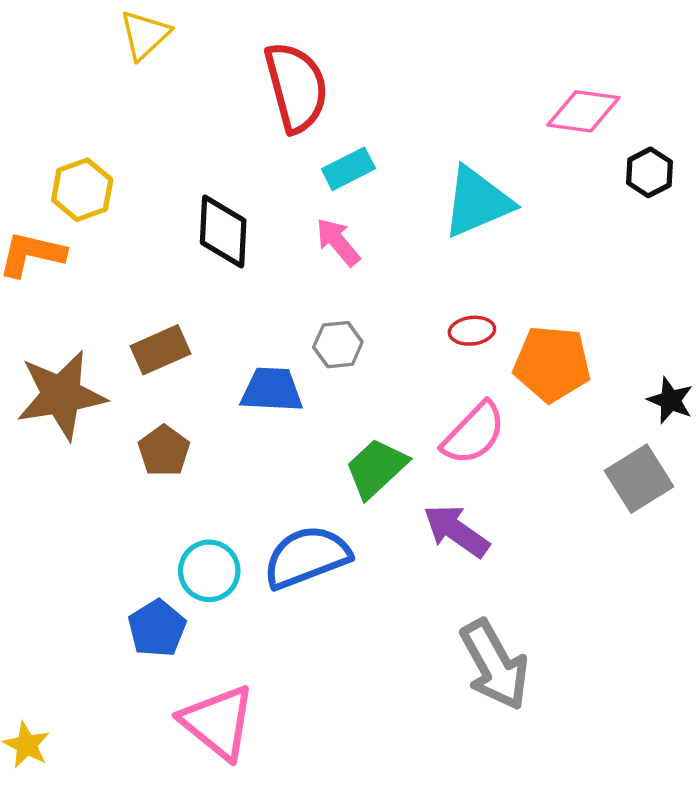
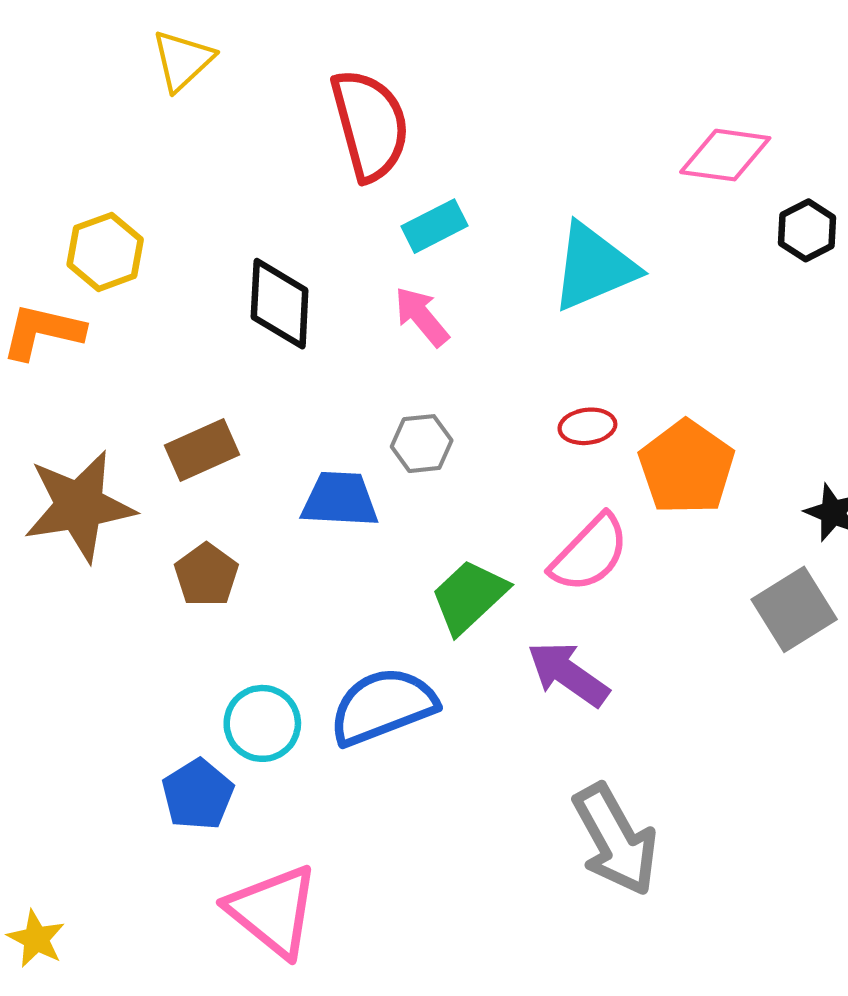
orange pentagon: (552, 364) -> (686, 467), turned 30

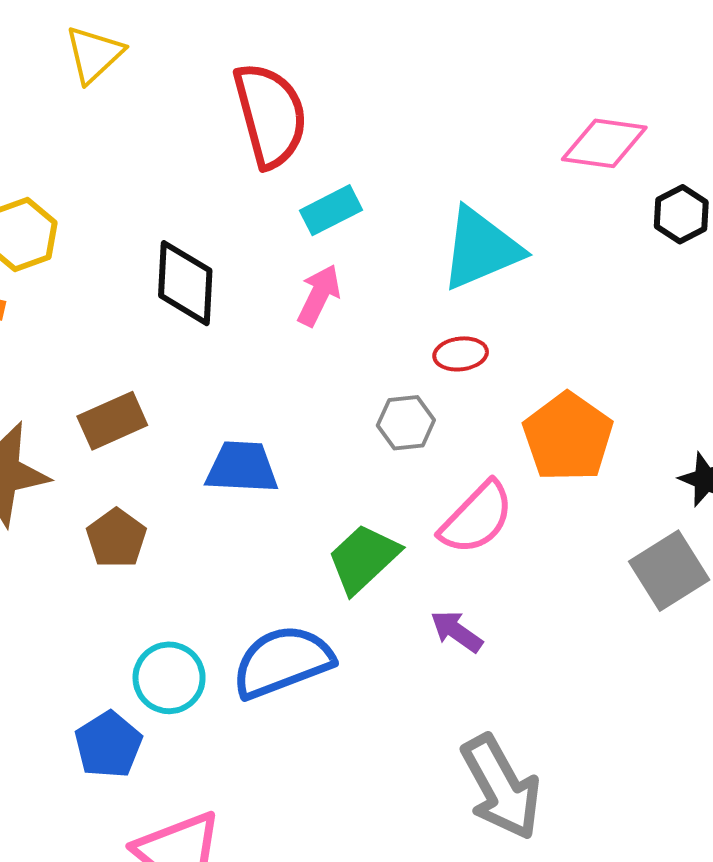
pink arrow: (422, 317) -> (319, 295), turned 66
red ellipse: (587, 426) -> (461, 354), moved
gray hexagon: (422, 444) -> (406, 423), moved
purple arrow: (568, 674) -> (457, 631), size x0.7

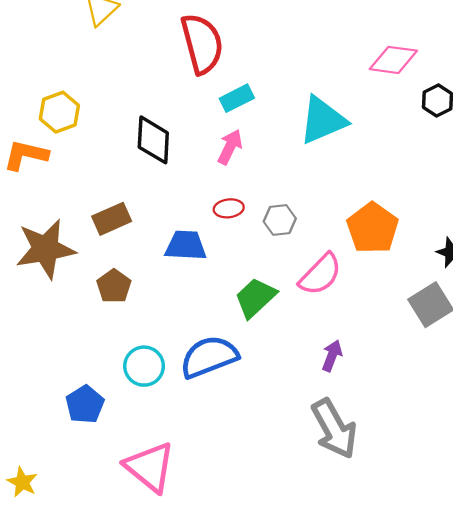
red ellipse: (461, 354) -> (229, 208), moved
purple arrow: (457, 631) -> (332, 356), moved, turned 76
blue pentagon: (108, 745) -> (85, 404), moved

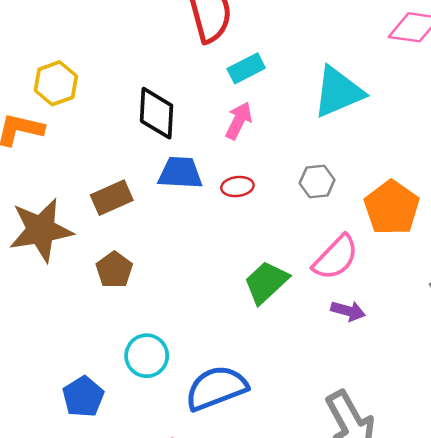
gray hexagon: (280, 220) -> (317, 182), moved
blue trapezoid: (186, 245) -> (180, 173), moved
purple arrow: (332, 356) -> (348, 311), moved, turned 84
blue semicircle: (209, 357) -> (216, 388), moved

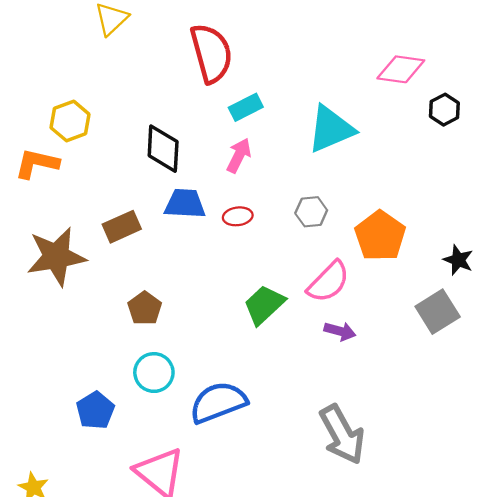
brown pentagon: (114, 270) -> (145, 308), moved

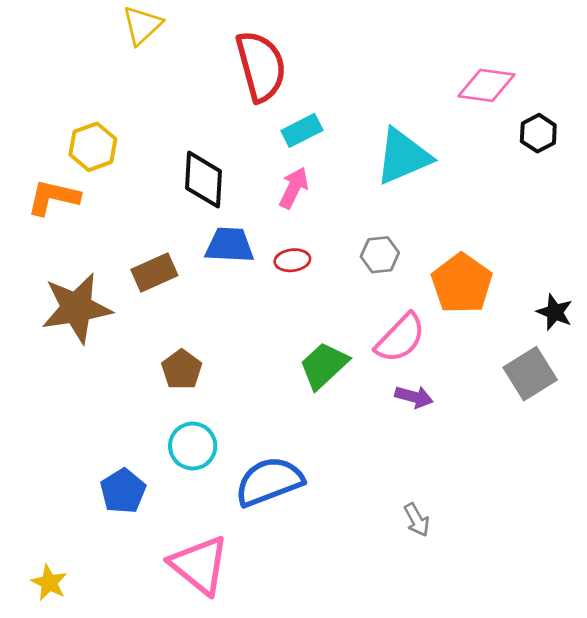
gray arrow: (342, 435) -> (417, 520), size x0.5

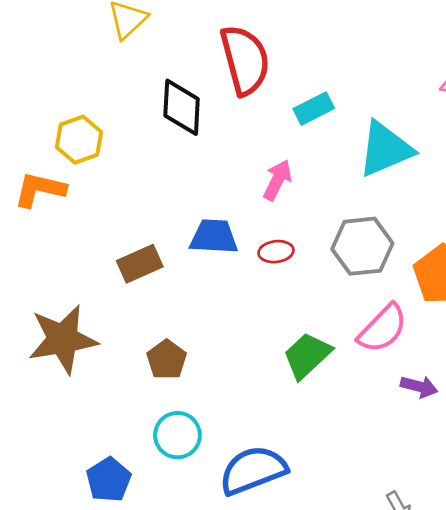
cyan rectangle: (302, 130) -> (314, 109), moved
black diamond: (204, 180) -> (182, 107), moved
gray hexagon: (380, 255) -> (362, 246), size x1.6
brown star: (77, 308) -> (63, 339), moved
purple arrow: (414, 397) -> (419, 387), moved

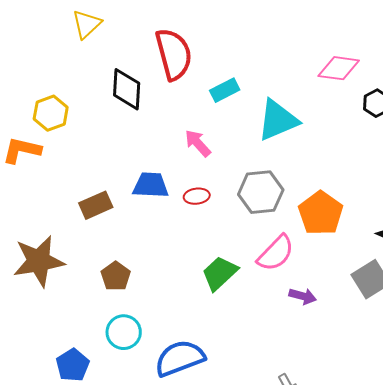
pink arrow: (277, 180) -> (198, 143), turned -68

